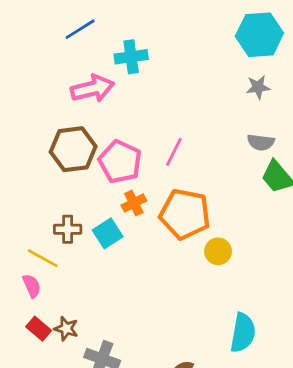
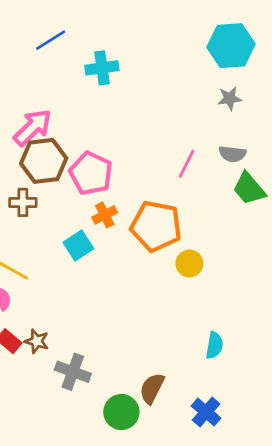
pink arrow: (92, 88) -> (33, 128), moved, turned -30
pink line: (174, 152) -> (187, 164), moved
brown cross: (68, 229) -> (23, 202), moved
cyan semicircle: (243, 333) -> (214, 345), size x0.7

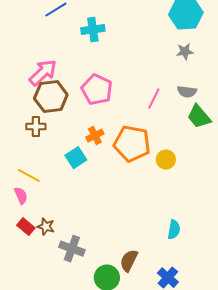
pink pentagon: (91, 173) -> (97, 90), moved
yellow circle: (189, 264) -> (166, 160), moved

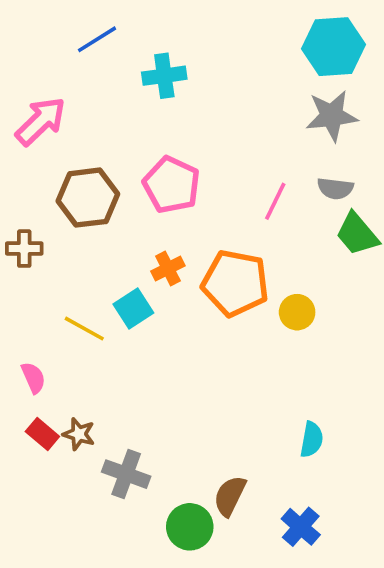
gray star: (185, 52) -> (332, 116), size x1.6
pink arrow: (43, 73) -> (41, 121), moved
brown cross: (36, 127) -> (24, 249), moved
yellow line: (29, 176) -> (84, 329), moved

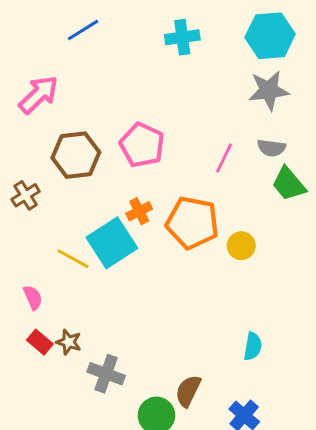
cyan cross: (164, 76) -> (182, 37), moved
brown cross: (24, 249) -> (26, 195), turned -32
cyan square: (133, 309) -> (112, 243), size x1.6

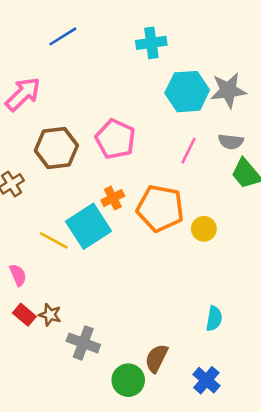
cyan hexagon: (270, 36) -> (187, 92), moved

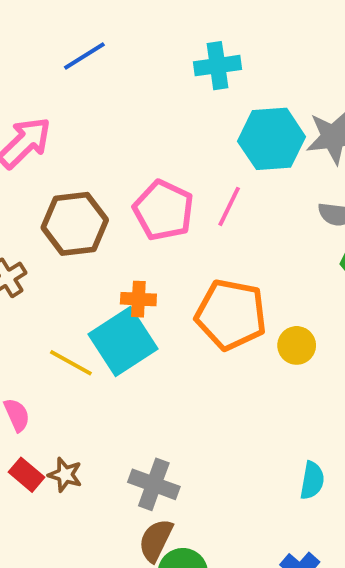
pink line: (188, 151) -> (229, 206), moved
orange cross: (113, 198) -> (138, 299), moved, turned 30
gray cross: (83, 343) -> (154, 484), moved
brown semicircle: (156, 358) -> (156, 540), moved

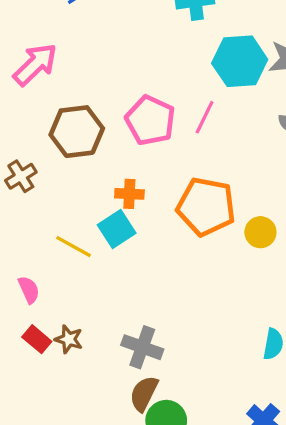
cyan square: (123, 342) -> (117, 229), size x0.7

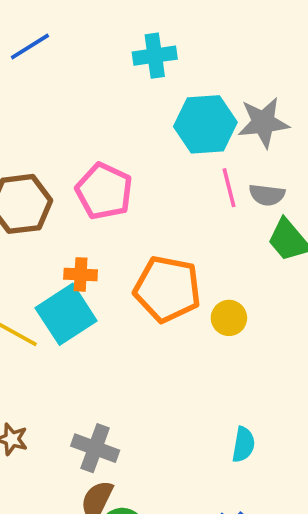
pink line: (205, 117) -> (229, 188), moved, turned -40
cyan square: (117, 229) -> (66, 314), size x1.4

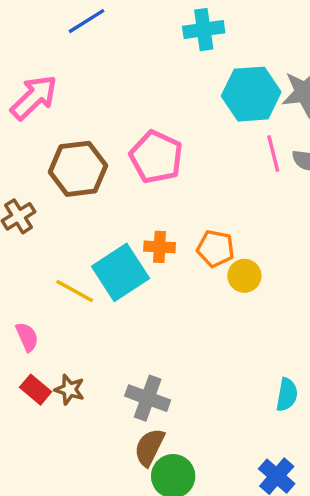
orange cross: (81, 274) -> (160, 247), moved
orange pentagon: (167, 289) -> (216, 249), size x0.6
yellow circle: (229, 318) -> (244, 276), moved

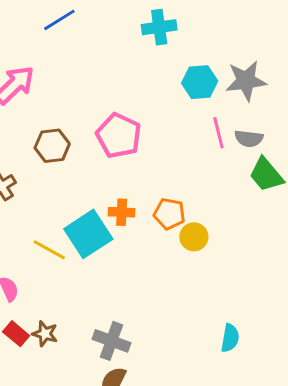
cyan hexagon: (251, 94) -> (200, 82), size x0.7
brown hexagon: (78, 169) -> (52, 146), size x0.7

